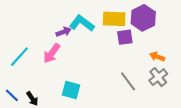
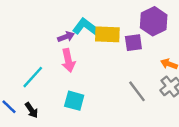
yellow rectangle: (114, 19) -> (107, 34), moved
pink arrow: (52, 53) -> (68, 60), moved, turned -48
cyan line: (19, 57) -> (33, 77), moved

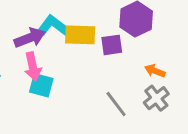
purple arrow: (66, 37) -> (30, 38), size x1.5
cyan square: (74, 101) -> (41, 85), moved

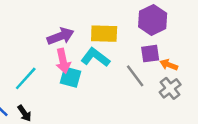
cyan L-shape: (54, 26) -> (95, 57), moved
purple square: (112, 45) -> (150, 54), moved
gray line: (116, 104) -> (135, 76), moved

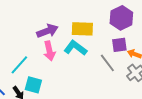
cyan square: (70, 77) -> (33, 85), moved

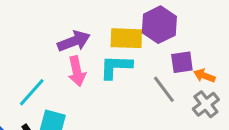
purple hexagon: (121, 18) -> (159, 25), moved
cyan L-shape: (75, 48) -> (116, 67), turned -35

